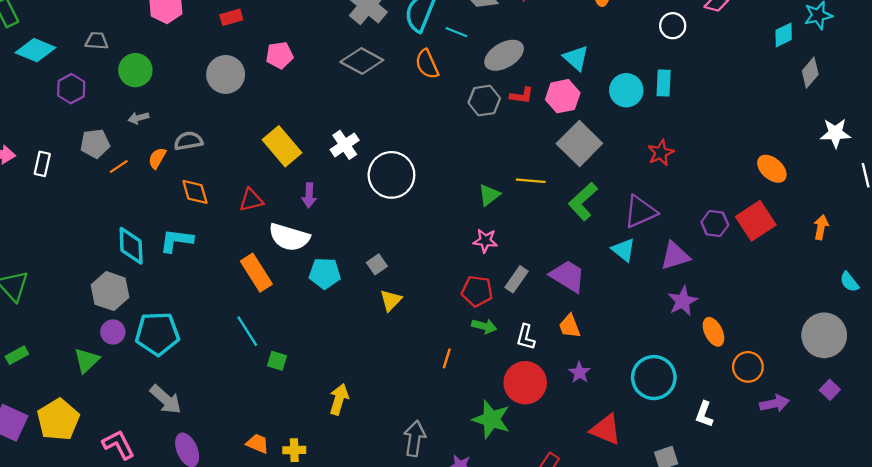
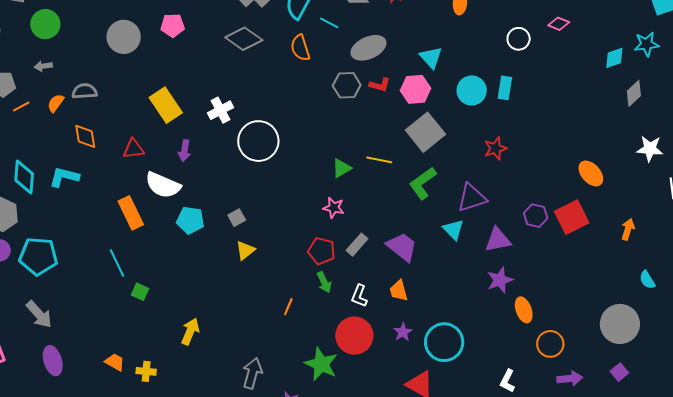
green arrow: (484, 326) -> (324, 282), turned 45
cyan circle: (654, 378) -> (444, 342), moved

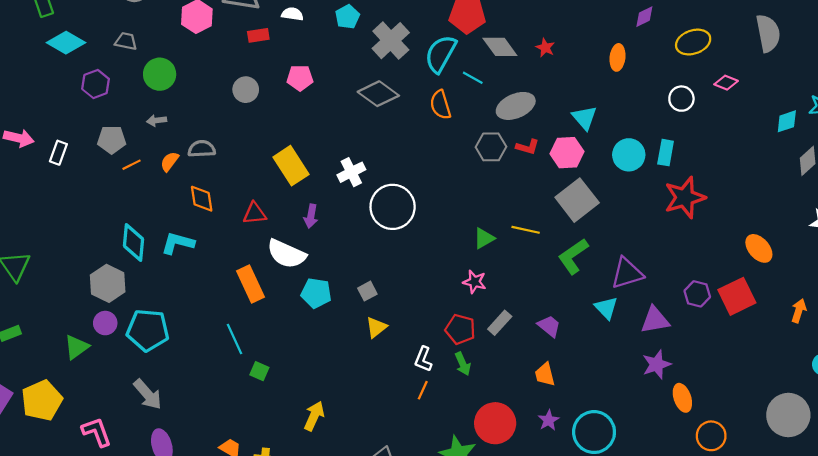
gray circle: (124, 37) -> (246, 90), size x0.7
red star: (495, 148) -> (685, 197), moved, size x1.6
purple trapezoid: (402, 247) -> (549, 326), size x0.7
white L-shape: (359, 296) -> (423, 359), moved

